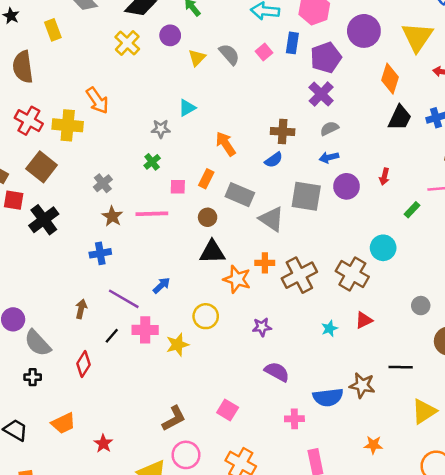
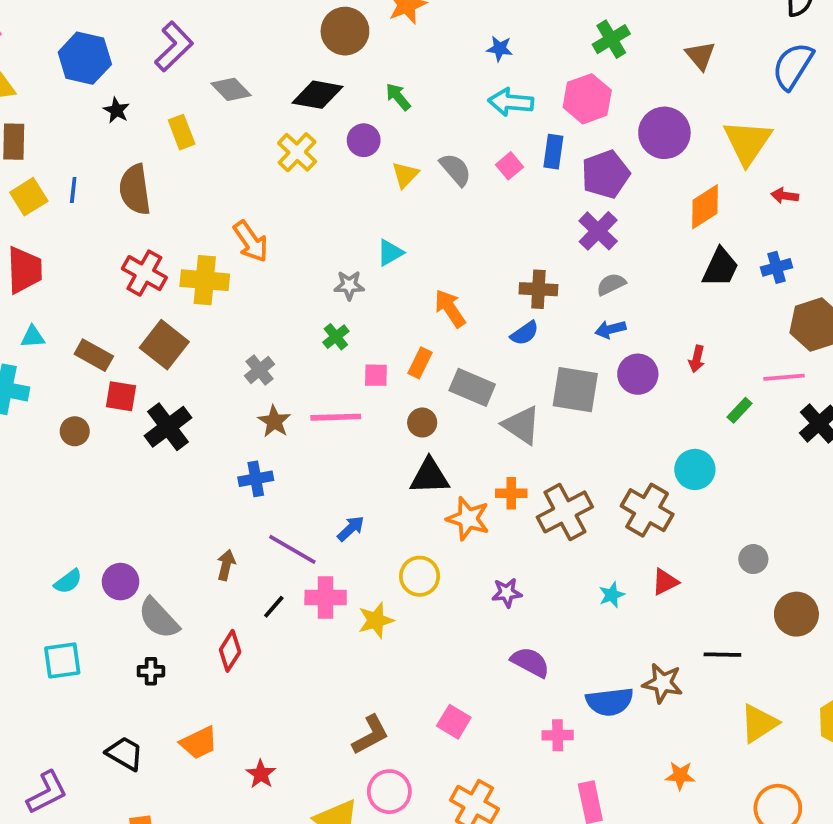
orange diamond: (390, 79) -> (705, 207), turned 40

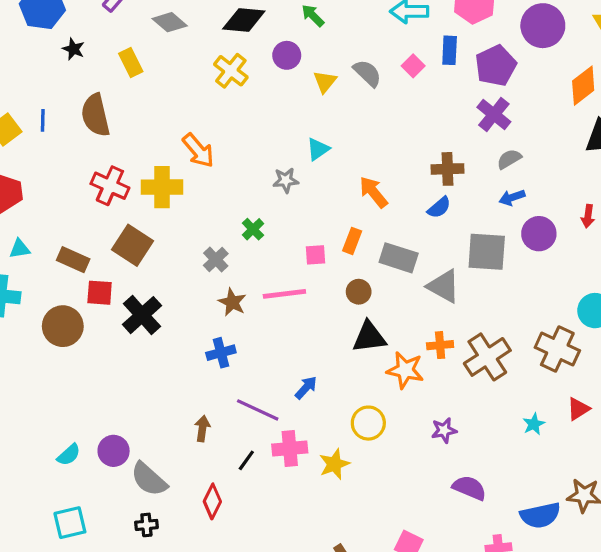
green cross: (336, 337) -> (253, 229), moved
brown circle: (75, 431) -> (63, 326), size x1.6

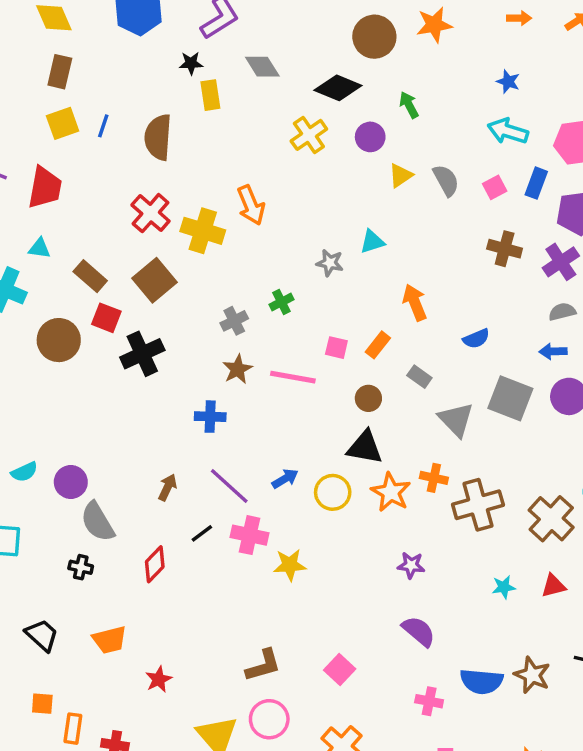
black star: (73, 49) -> (191, 63), moved, turned 30
brown cross: (447, 169) -> (505, 249), moved
gray rectangle: (399, 258) -> (419, 377), size x0.6
yellow circle: (368, 423) -> (333, 492), moved

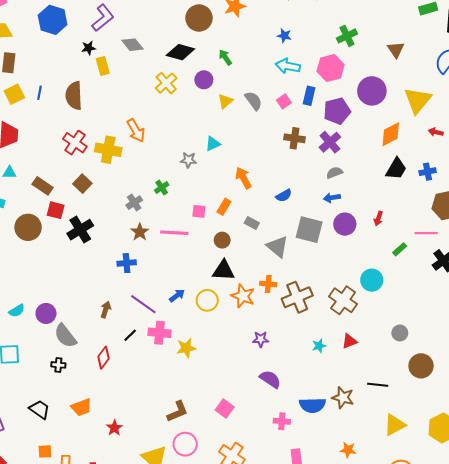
brown square: (155, 280) -> (82, 184), size x0.7

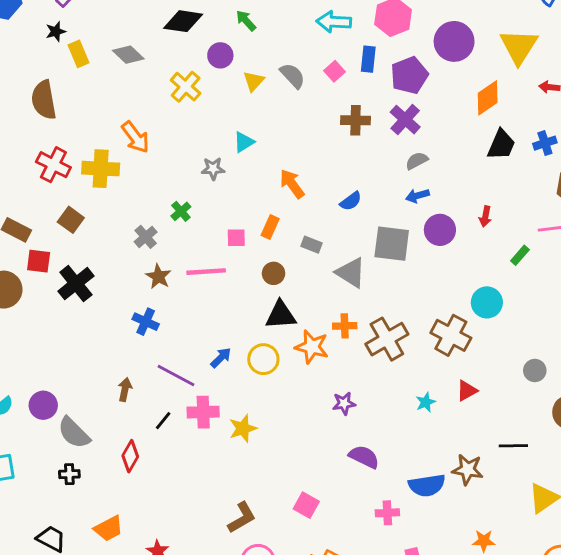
gray diamond: (133, 45) -> (128, 55), moved
yellow cross: (166, 83) -> (186, 87), moved
blue cross: (127, 263) -> (146, 322), turned 36

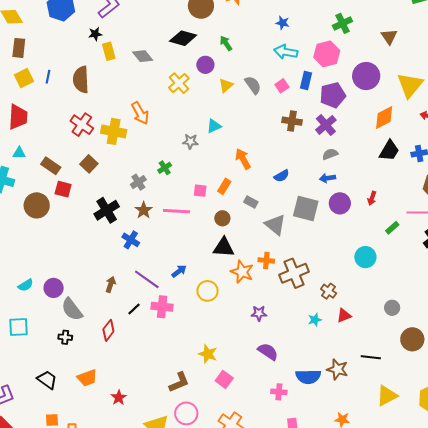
black cross: (76, 284) -> (107, 210), moved
brown cross: (451, 335) -> (329, 291), moved, size x0.6
yellow circle: (263, 359) -> (207, 291), moved
yellow star: (243, 428) -> (208, 354), moved, turned 30

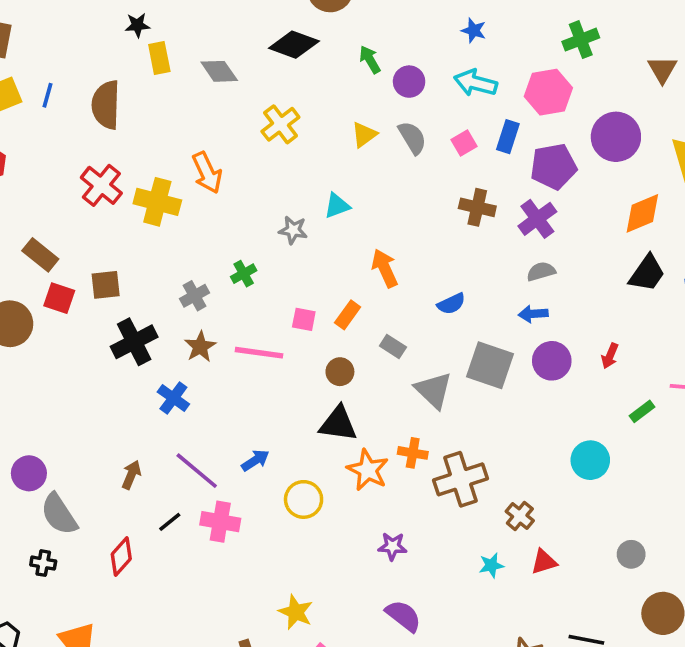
purple circle: (205, 65) -> (409, 82), moved
brown square: (89, 164) -> (106, 285), moved, turned 36

